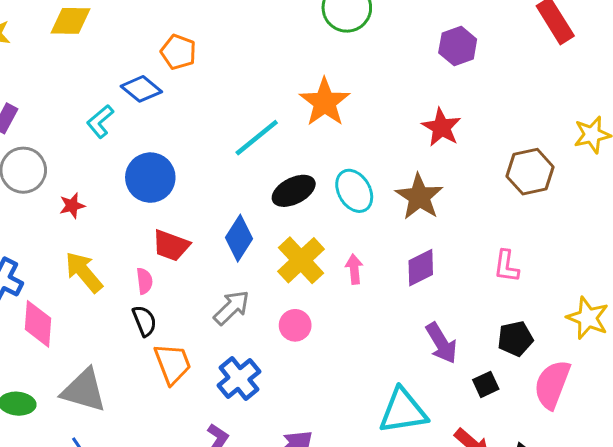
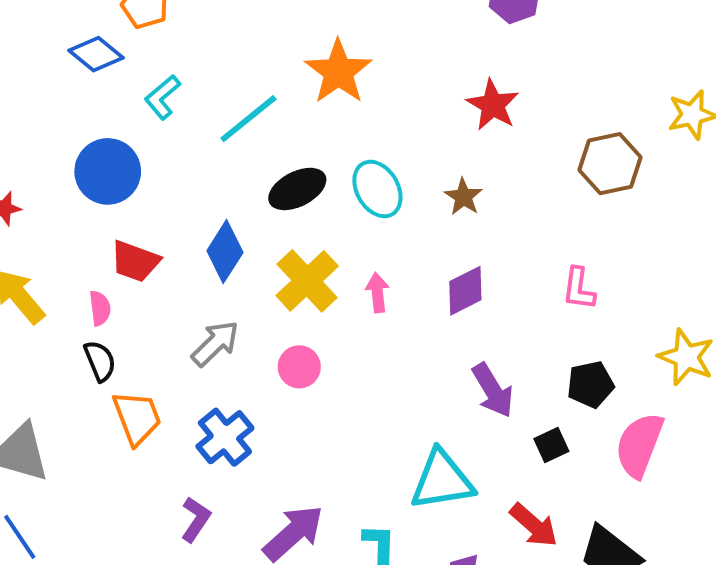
cyan L-shape: (100, 121) -> (162, 97), moved
brown star: (419, 197) -> (463, 197), size x0.6

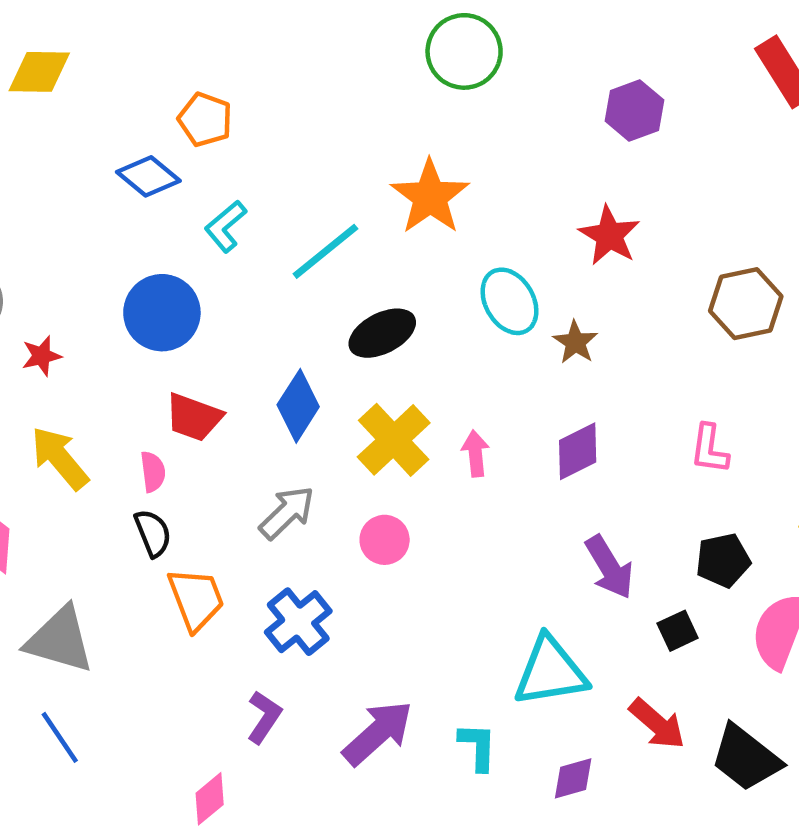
cyan ellipse: (377, 189) -> (509, 301), moved

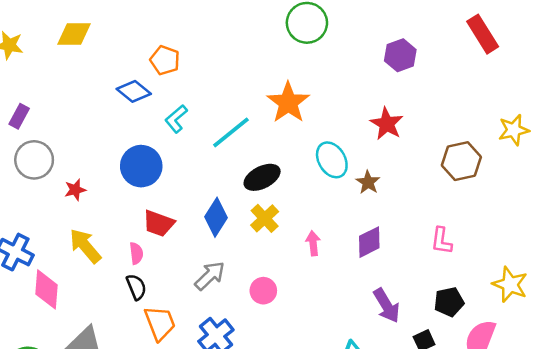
yellow cross: (394, 440) -> (265, 218), moved, size x0.7

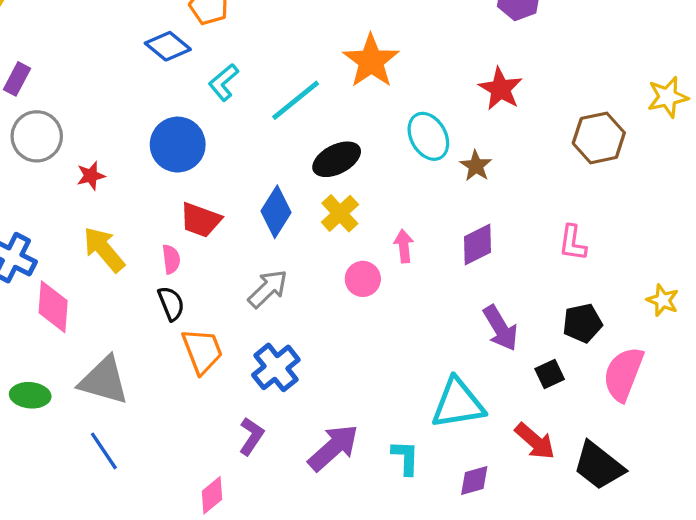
yellow star: (510, 284) -> (663, 300), size x0.7
pink circle: (263, 291) -> (363, 279), moved

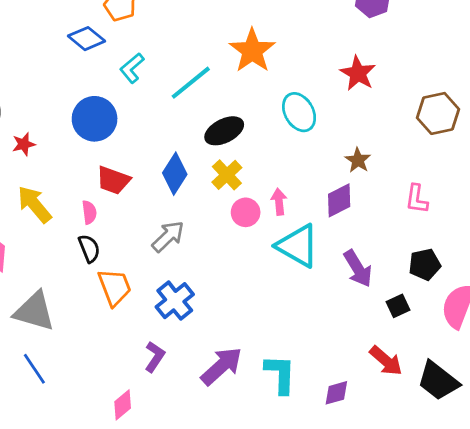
brown star: (476, 166) -> (358, 160), moved
pink circle: (363, 279) -> (246, 212), moved
cyan triangle: (458, 403) -> (298, 246), moved, turned 39
cyan L-shape: (405, 458) -> (280, 374), size x1.4

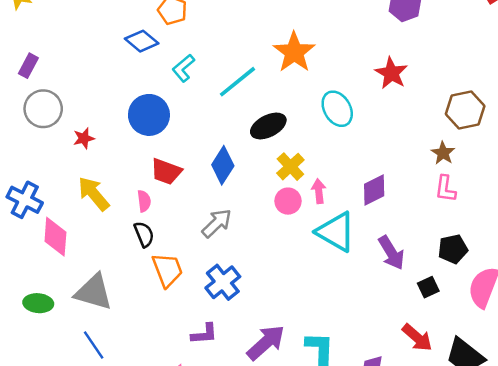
brown star: (358, 160) -> (443, 153), moved
yellow cross: (227, 175) -> (290, 167), moved
purple L-shape: (155, 357) -> (204, 334), turned 52

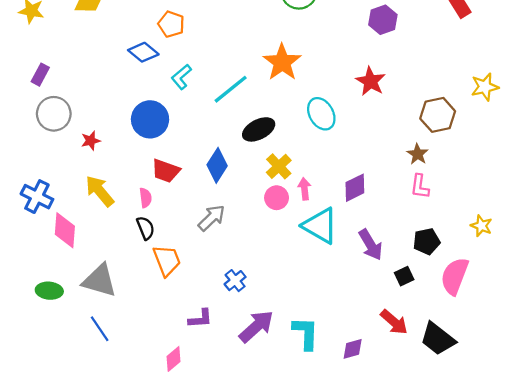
blue cross: (223, 282) -> (235, 281), moved, size x0.7

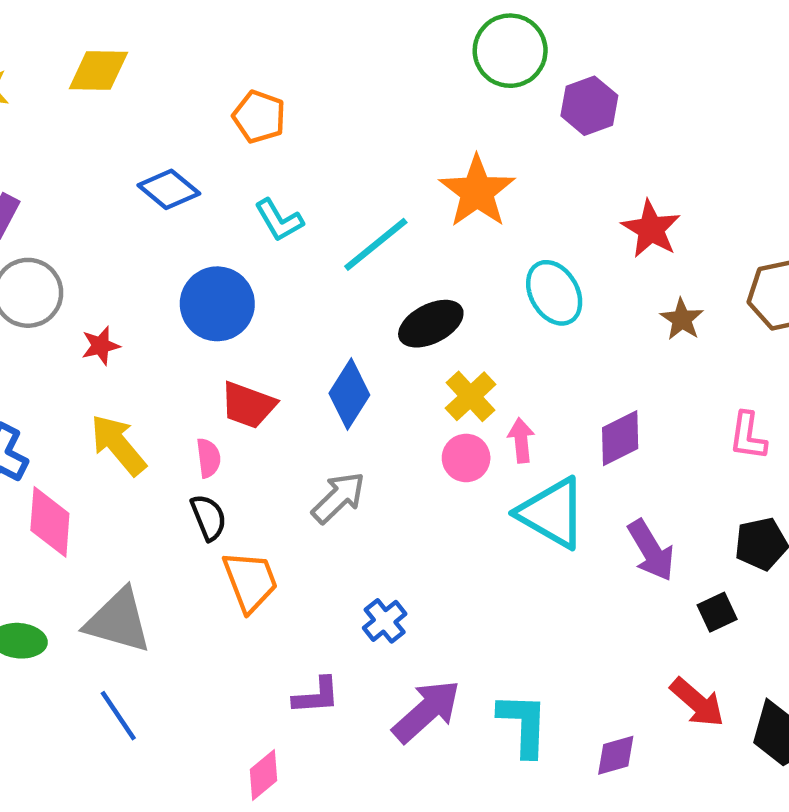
purple hexagon: (383, 20) -> (589, 106), moved
blue diamond: (143, 52) -> (169, 189), moved
cyan L-shape: (181, 77) -> (279, 220), turned -80
brown star: (418, 154) -> (682, 319), moved

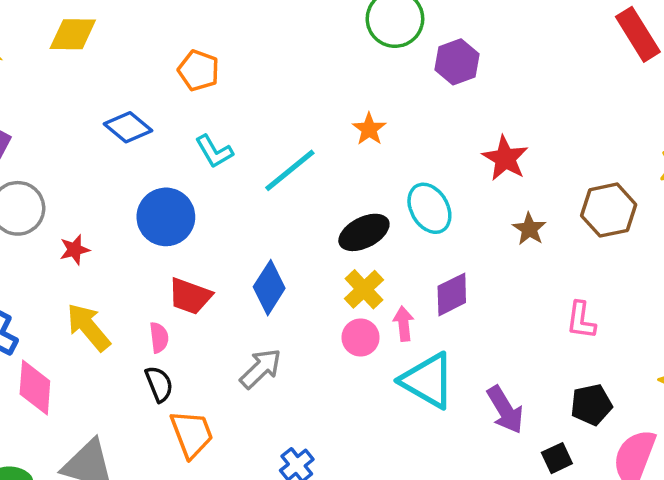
orange star: (477, 192) -> (369, 129), size x0.6
black ellipse: (431, 324) -> (364, 232), moved
purple diamond: (620, 438) -> (452, 294), moved

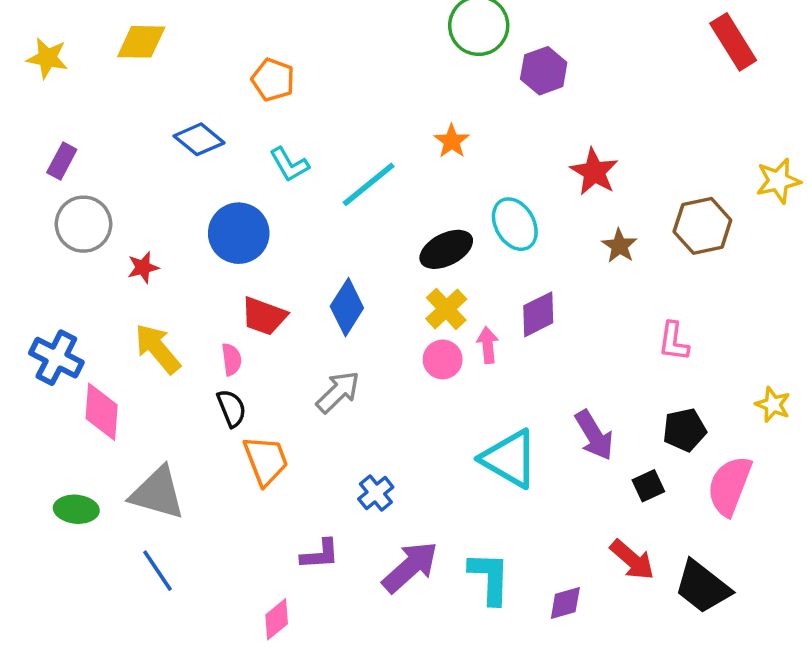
cyan triangle: (428, 381) -> (509, 459), moved

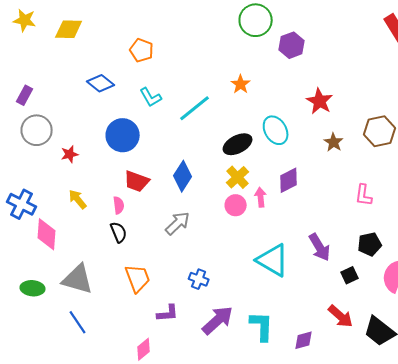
yellow star: (47, 58) -> (25, 20), moved
yellow arrow: (157, 349) -> (78, 199), size x0.7
orange trapezoid: (266, 461) -> (138, 278), moved
blue cross: (376, 493) -> (199, 279), turned -30

